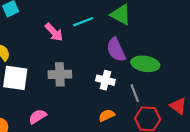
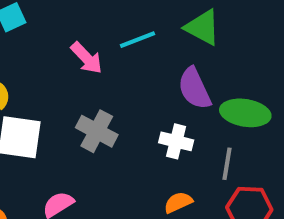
gray cross: (60, 74) -> (97, 131), turned 30
gray line: (135, 93) -> (227, 164), turned 30

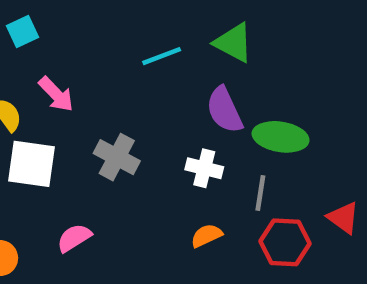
pink arrow: (87, 58) -> (56, 94), moved

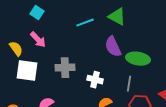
cyan square: (23, 31) -> (37, 13), moved, turned -32
gray cross: (117, 157) -> (65, 68), turned -30
white cross: (204, 168) -> (95, 80), moved

